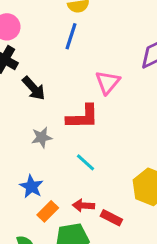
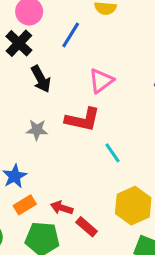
blue line: (71, 36) -> (71, 35), moved
pink triangle: (108, 82) -> (101, 81), moved
cyan line: (86, 162) -> (113, 153), moved

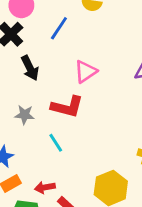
cyan line: (113, 153) -> (56, 143), moved
red arrow: (62, 208) -> (45, 187), turned -30

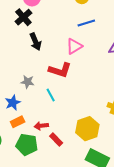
blue line: (59, 28) -> (86, 23), moved, turned 36
gray star: (25, 115) -> (27, 82), moved

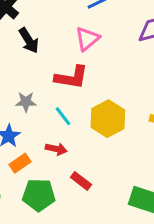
red arrow: (41, 126) -> (56, 149), moved, turned -152
yellow hexagon: (87, 129) -> (108, 119), moved

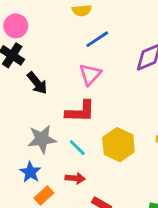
gray star: (26, 102) -> (42, 139), size x1.5

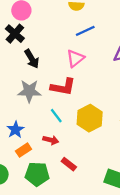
gray star: (42, 139) -> (29, 91), moved

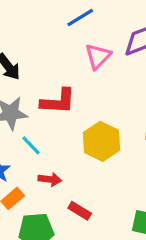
pink triangle: (75, 58) -> (98, 56), moved
cyan line: (56, 116) -> (31, 145), moved

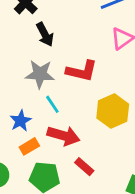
red arrow: (50, 179) -> (63, 136), size x1.6

